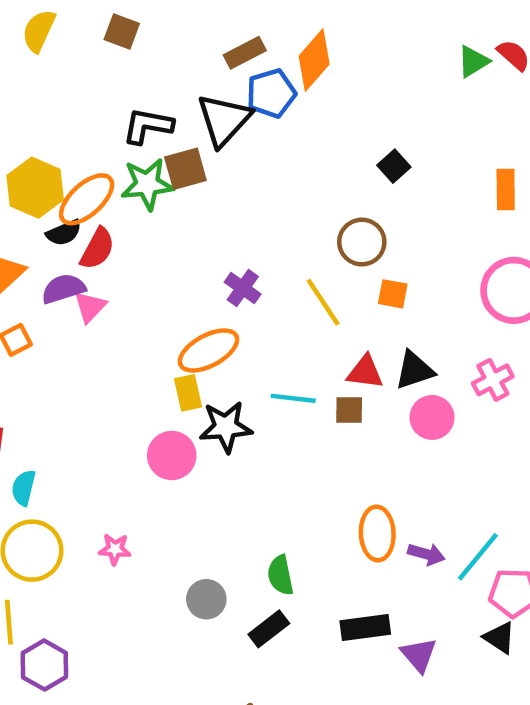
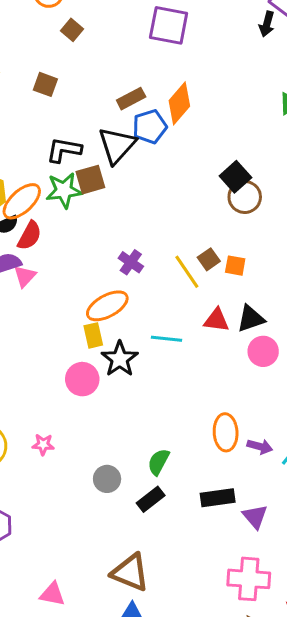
black square: (394, 166) -> (235, 177), size x1.4
brown circle: (362, 242) -> (245, 197), moved
brown square: (349, 410) -> (209, 259), moved, turned -35
black star: (226, 427) -> (120, 359), turned -30
green semicircle: (280, 575) -> (158, 462), turned 40

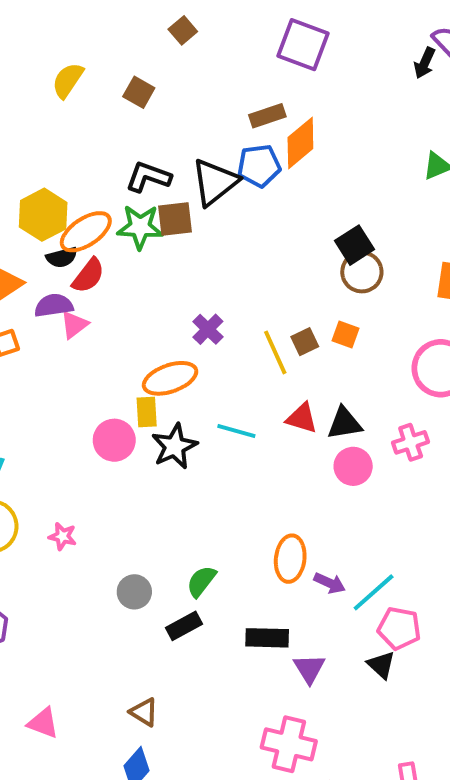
brown rectangle: (131, 99) -> (267, 116), moved
orange square: (235, 266) -> (345, 335), moved
pink circle: (82, 379) -> (114, 440), moved
brown triangle: (130, 572) -> (144, 712), size x0.6

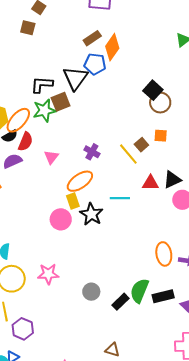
brown square: (139, 92) -> (28, 28), moved
blue pentagon: (259, 166) -> (95, 64), turned 30
pink triangle: (74, 325) -> (51, 157), moved
pink star: (63, 536) -> (48, 274), size x1.5
green semicircle: (201, 581) -> (139, 291), moved, size x1.4

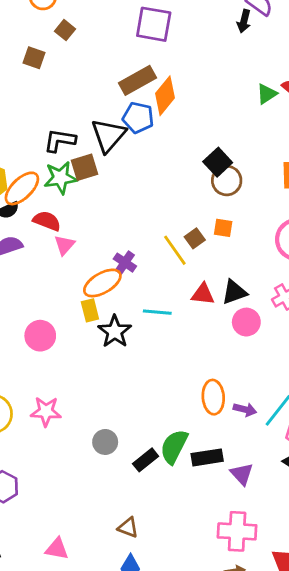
brown square: (28, 28) -> (34, 58), moved
brown rectangle: (92, 38) -> (138, 80), size x1.4
red semicircle: (26, 142) -> (47, 221), moved, turned -96
purple cross: (92, 152) -> (125, 263), moved
pink circle: (61, 219) -> (40, 336), moved

